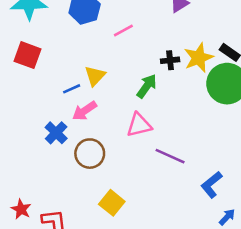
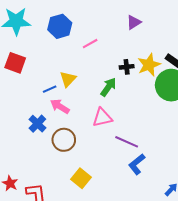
pink arrow: (85, 111) -> (60, 106), turned 66
blue L-shape: (212, 185) -> (137, 164), moved

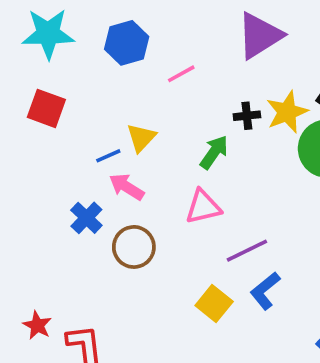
purple triangle: (134, 22) -> (260, 36), size x1.8
purple line: (127, 142) -> (247, 251), turned -50
yellow square: (81, 178) -> (214, 304), moved

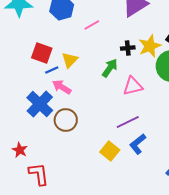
red square: (46, 108) -> (42, 53), moved
pink triangle: (203, 207) -> (133, 86), moved
blue cross: (86, 218) -> (40, 104), size x1.5
red star: (37, 325) -> (20, 150), moved

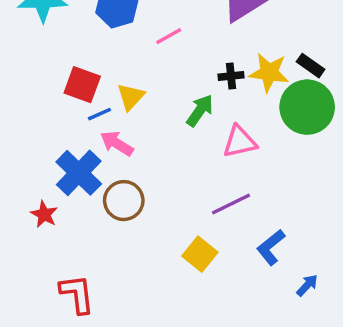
yellow star: (150, 46) -> (269, 73), turned 30
blue L-shape: (138, 144) -> (271, 247), moved
red star: (20, 150) -> (44, 214), moved

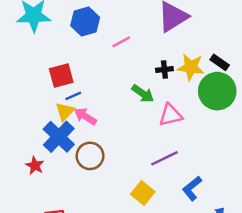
red square: (82, 85) -> (61, 75), turned -35
yellow triangle: (131, 97) -> (65, 111), moved
green arrow: (200, 111) -> (143, 93), turned 90

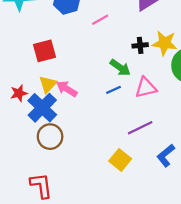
blue line: (73, 96) -> (113, 90), moved
brown circle: (90, 156) -> (50, 137), moved
red star: (35, 166) -> (19, 93), moved, turned 30

